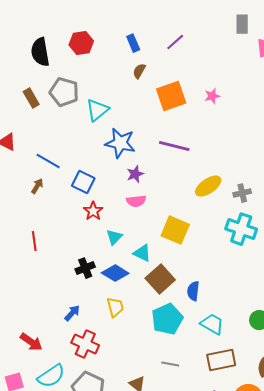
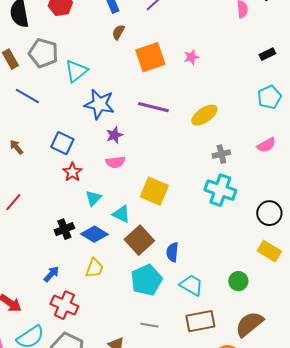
blue line: (48, 161) -> (27, 96), moved
brown arrow: (37, 186) -> (16, 147), turned -70
yellow ellipse: (208, 186) -> (204, 115), moved
red line: (34, 241) -> (13, 202), turned 48
yellow trapezoid: (115, 307) -> (94, 268), turned 35

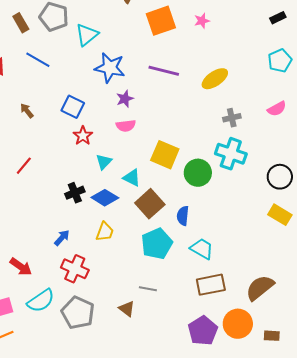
green circle: (238, 281) -> (198, 173), moved, size x1.4
gray line: (149, 325) -> (148, 289), moved

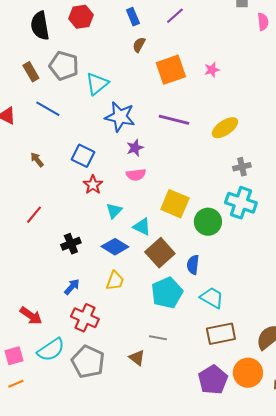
black cross: (75, 193) -> (71, 244), moved

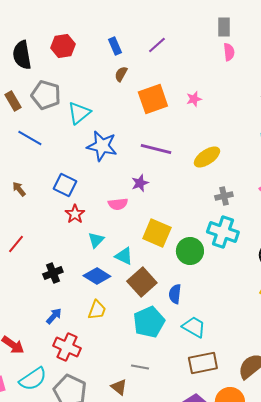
pink semicircle: (263, 22) -> (229, 52), moved
purple star: (135, 148) -> (140, 183), moved

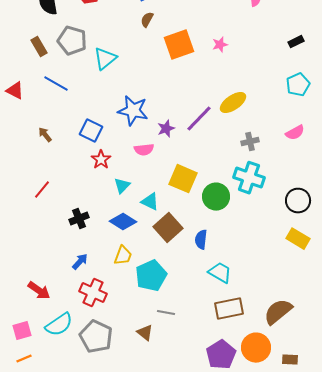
blue star: (102, 146) -> (133, 111), moved
purple line: (156, 149) -> (199, 119), moved, turned -60
cyan pentagon: (149, 322) -> (151, 276), moved

